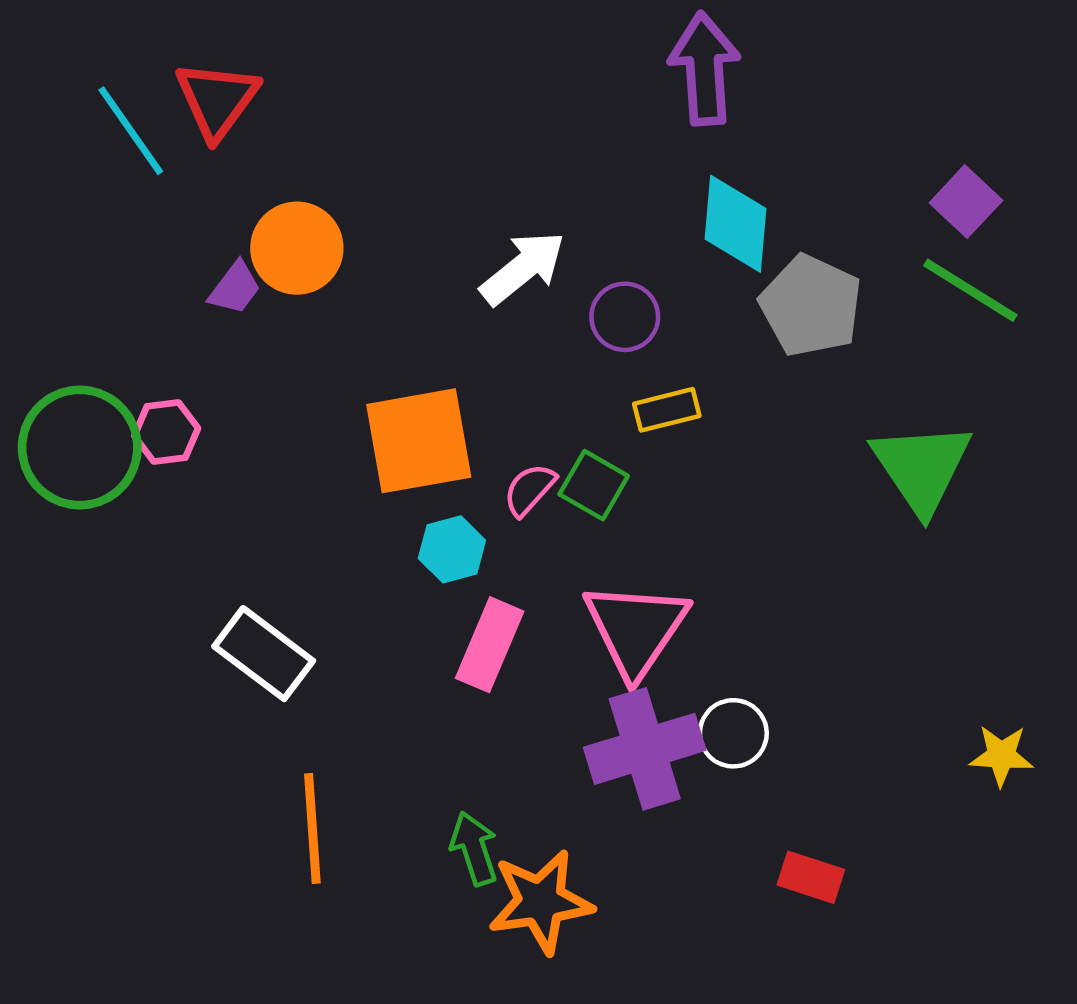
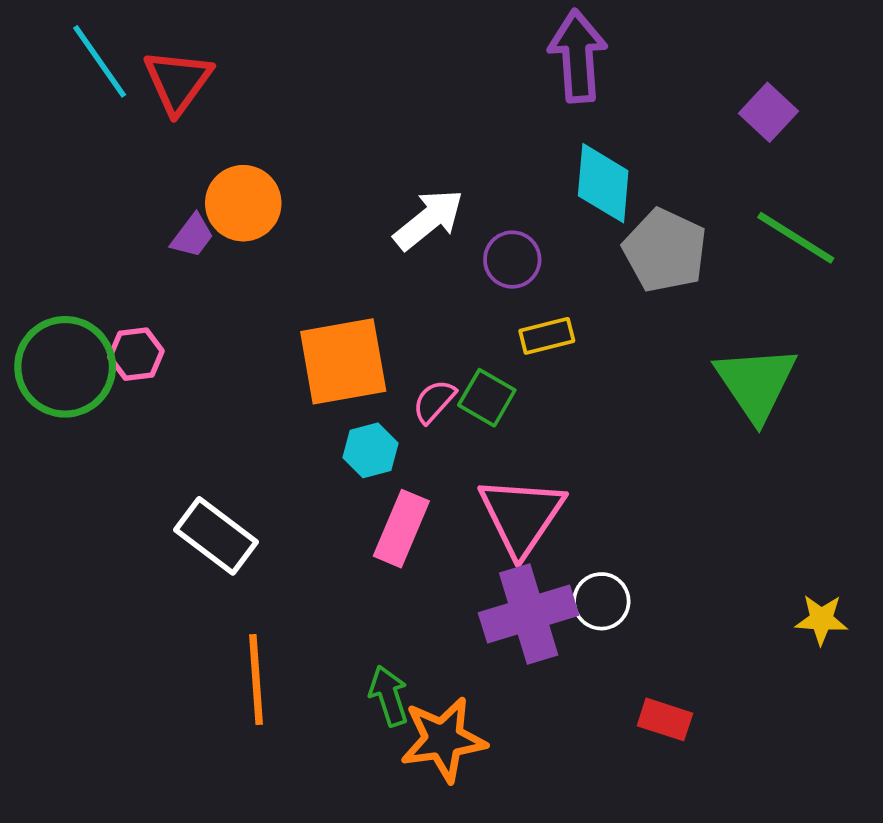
cyan line: (131, 131) -> (100, 61), moved
purple square: (966, 202) -> (769, 112), moved

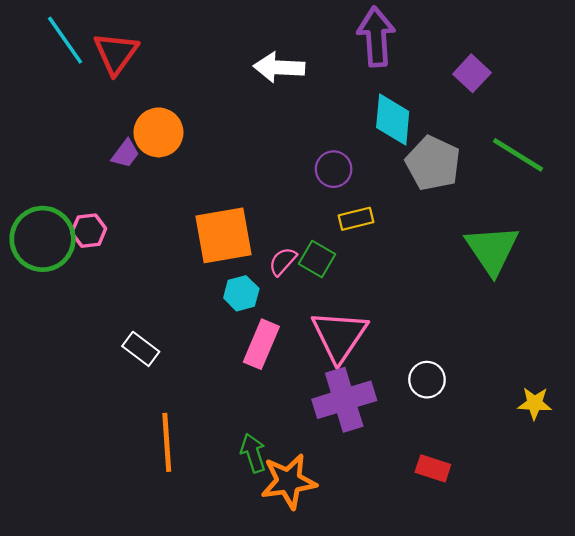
purple square: (769, 112) -> (472, 73), moved
white arrow: (429, 220) -> (279, 67), moved, turned -138
white rectangle: (216, 536) -> (141, 349), size x0.7
white circle: (601, 601) -> (427, 380), moved

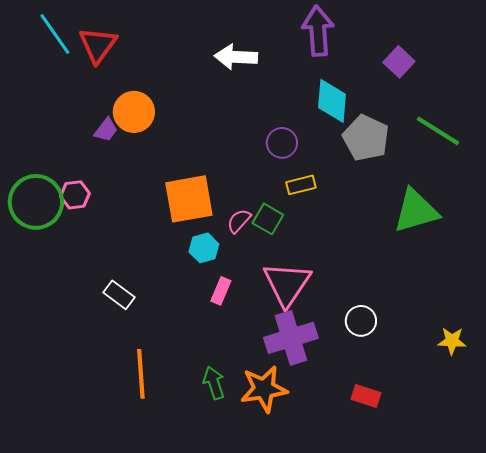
green triangle: (492, 250) -> (416, 211), turned 48
pink rectangle: (261, 344) -> (221, 291), size x0.7
orange star: (289, 481) -> (264, 389), moved

